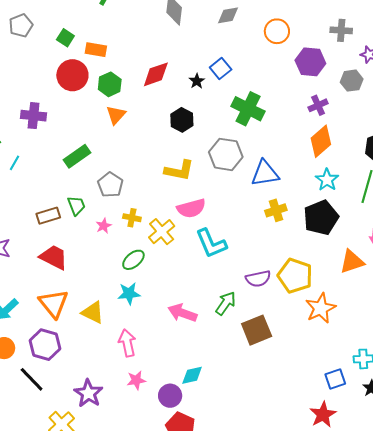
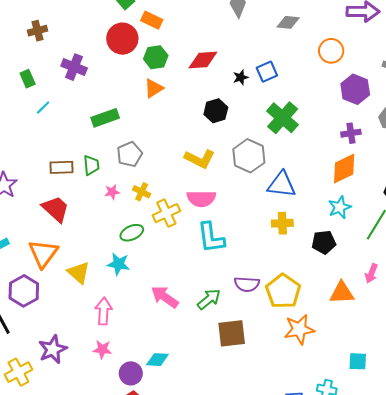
black pentagon: (321, 218) -> (324, 242), size x0.7

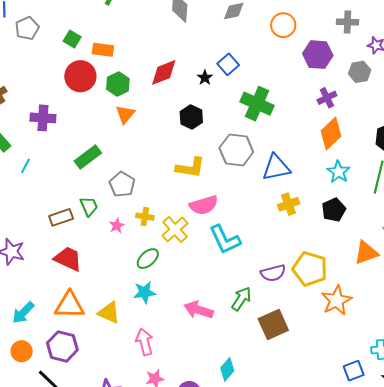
orange triangle: (43, 254) -> (70, 305), turned -48
cyan diamond: (157, 360) -> (227, 369), moved, turned -35

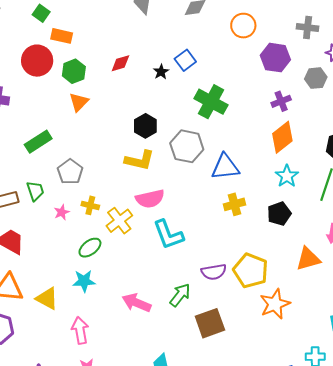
green square: (72, 39) -> (41, 13), moved
red diamond: (164, 72) -> (120, 63), size x0.7
black hexagon: (191, 117) -> (145, 126), moved

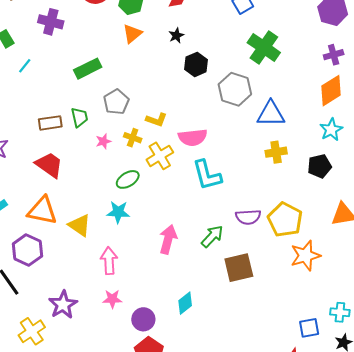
black star: (161, 72) -> (176, 36), moved
yellow L-shape: (140, 160) -> (156, 120), moved, size x0.7
pink arrow: (137, 303) -> (168, 239), turned 76

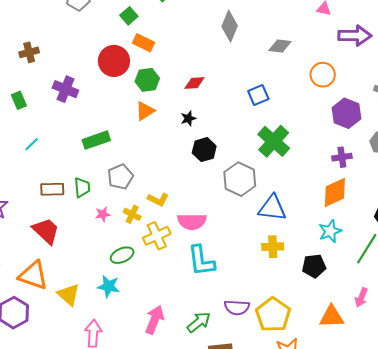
cyan line: (25, 66) -> (32, 144), moved

